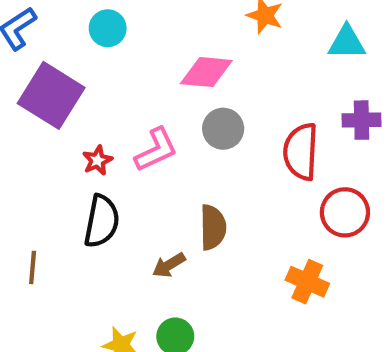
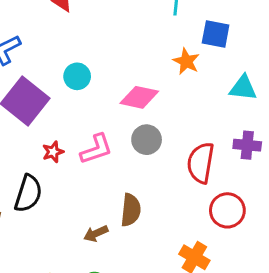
cyan circle: (108, 28) -> (77, 76), moved
black semicircle: (102, 221) -> (28, 193), moved

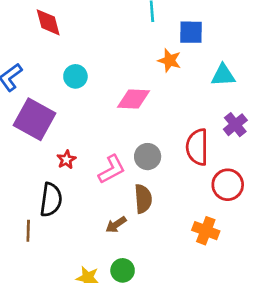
cyan circle: (77, 76) -> (75, 76), moved
gray circle: (147, 140) -> (148, 157), moved
purple cross: (247, 145) -> (235, 125), turned -35
pink L-shape: (96, 149) -> (112, 169), moved

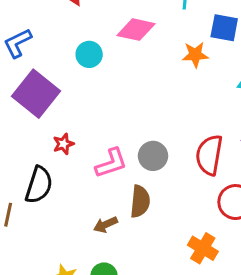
orange star: (169, 60) -> (195, 55), turned -30
pink diamond: (134, 99) -> (136, 30), moved

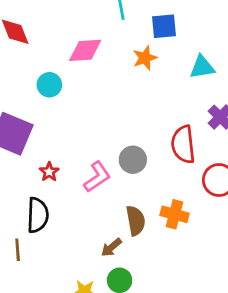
brown semicircle: (140, 201) -> (136, 221), moved
brown arrow: (105, 225) -> (111, 247), moved
orange cross: (203, 248) -> (175, 214), moved

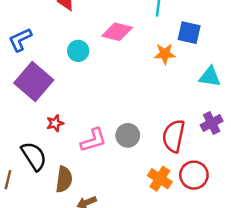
orange cross: (175, 214) -> (160, 179), moved
black semicircle: (38, 215) -> (34, 156), turned -52
brown semicircle: (136, 221) -> (64, 179), moved

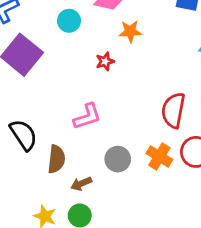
orange star: (165, 54) -> (130, 31), moved
red star: (55, 123) -> (105, 61), moved
gray circle: (128, 135) -> (118, 159), moved

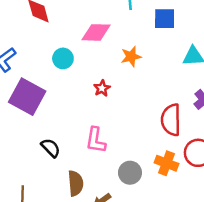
orange star: (130, 31) -> (131, 57), moved
pink L-shape: (87, 116) -> (96, 140), turned 128
black semicircle: (24, 135) -> (51, 148), moved, size x0.7

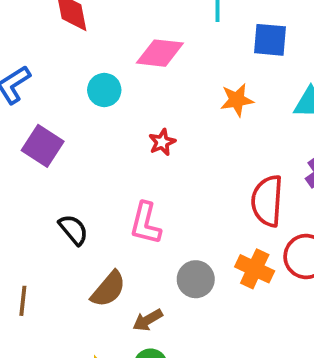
orange star: (131, 57) -> (237, 100), moved
purple square: (27, 97) -> (43, 146), size x0.7
brown semicircle: (76, 183) -> (108, 289), turned 40

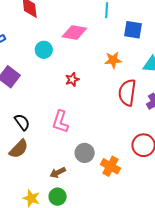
red semicircle: (267, 201) -> (127, 93), moved
orange cross: (255, 269) -> (110, 166), moved
brown semicircle: (108, 289) -> (19, 149), moved

